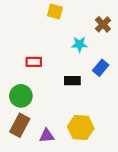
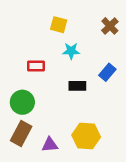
yellow square: (55, 12) -> (59, 25), moved
cyan star: (80, 44) -> (71, 51), moved

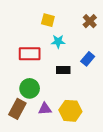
red rectangle: (36, 66) -> (30, 54), size x1.5
green circle: (22, 102) -> (30, 88), moved
purple triangle: (50, 145) -> (45, 109), moved

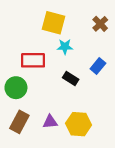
yellow square: (48, 20) -> (54, 23), size x1.5
black rectangle: (63, 70) -> (71, 79), turned 32
green circle: (30, 88) -> (16, 88), moved

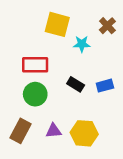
cyan star: (65, 47) -> (82, 44), moved
blue rectangle: (98, 66) -> (105, 86), moved, turned 35
green circle: (16, 88) -> (35, 94), moved

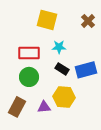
cyan star: (82, 44) -> (59, 47), moved
blue rectangle: (105, 86) -> (86, 70), size x1.5
yellow hexagon: (84, 133) -> (64, 97), moved

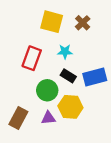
brown cross: (88, 21) -> (83, 23), moved
red rectangle: (29, 53) -> (32, 58), turned -70
green circle: (29, 77) -> (47, 90), moved

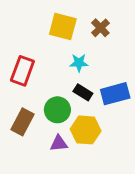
red rectangle: (32, 58) -> (22, 71), moved
brown rectangle: (18, 118) -> (22, 122), moved

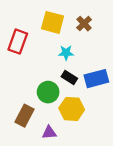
red rectangle: (22, 71) -> (18, 42), moved
brown rectangle: (22, 122) -> (25, 116), moved
purple triangle: (59, 143) -> (49, 132), moved

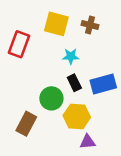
brown cross: (84, 24) -> (90, 25), turned -32
black rectangle: (69, 77) -> (74, 83), turned 32
purple triangle: (49, 132) -> (88, 142), moved

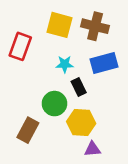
brown cross: (90, 25) -> (95, 26), size x1.5
cyan star: (71, 56) -> (65, 64), moved
blue rectangle: (103, 84) -> (104, 63), moved

